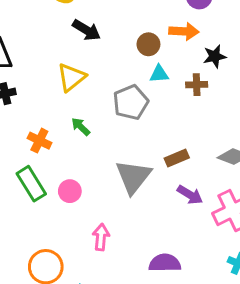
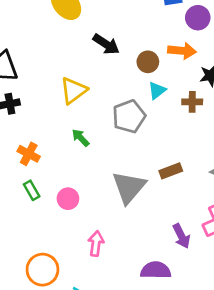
black arrow: (86, 30) -> (106, 44), moved
cyan triangle: (159, 74) -> (157, 90), turned -36
orange cross: (39, 141) -> (29, 154), moved
green rectangle: (31, 184) -> (32, 190), size x0.6
purple arrow: (190, 195) -> (181, 236), moved, turned 30

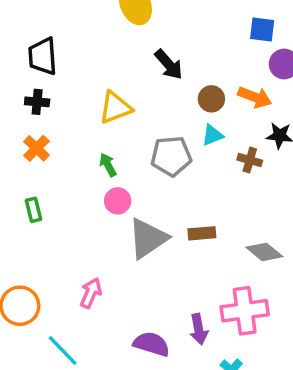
orange cross: (29, 154) -> (37, 148), moved
pink circle: (68, 199) -> (118, 201), moved
purple arrow: (181, 236) -> (199, 329), moved

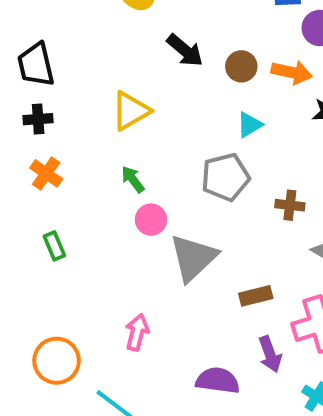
brown circle: (211, 99) -> (241, 66), moved
gray pentagon: (171, 156) -> (225, 177), moved
brown cross: (250, 160) -> (290, 205), moved
brown rectangle: (202, 233) -> (256, 296), moved

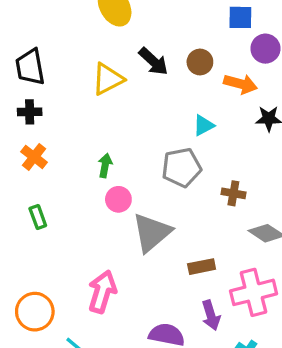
brown circle: (241, 66) -> (200, 62), moved
yellow triangle: (131, 111) -> (108, 79), moved
green arrow: (133, 179) -> (105, 165), turned 45
pink arrow: (137, 332) -> (102, 292), size x1.4

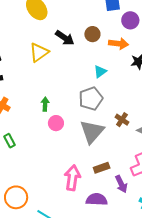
brown cross: (233, 193) -> (122, 120), moved, turned 32
gray triangle: (152, 233) -> (92, 132), moved
brown rectangle: (202, 267) -> (102, 168), moved
pink arrow: (102, 292) -> (72, 178), moved

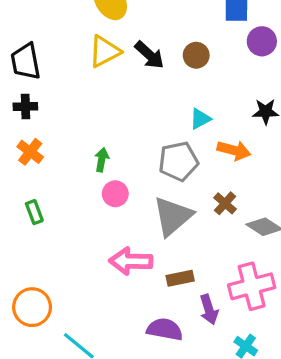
orange arrow: (119, 44) -> (234, 150), moved
yellow triangle: (39, 52) -> (105, 51), moved
pink arrow: (72, 178) -> (131, 261), moved, turned -105

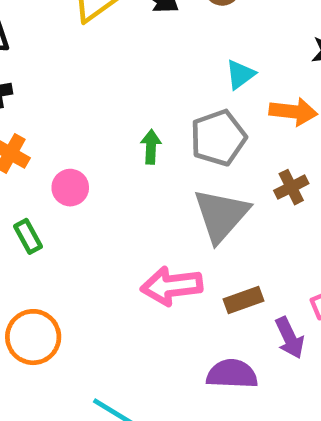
green arrow: (102, 160) -> (151, 147), moved
pink circle: (115, 194) -> (70, 188), moved
brown cross: (225, 203) -> (291, 187), turned 30
orange circle: (32, 307) -> (33, 337), moved

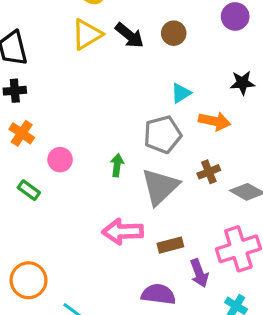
green arrow: (151, 147) -> (117, 165), moved
green rectangle: (28, 236) -> (29, 190), turned -30
orange circle: (33, 337) -> (29, 280), moved

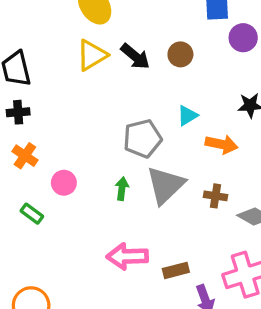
gray pentagon: (162, 135) -> (142, 139), moved
brown cross: (209, 172) -> (216, 196), turned 30
gray triangle: (160, 187) -> (165, 185), moved

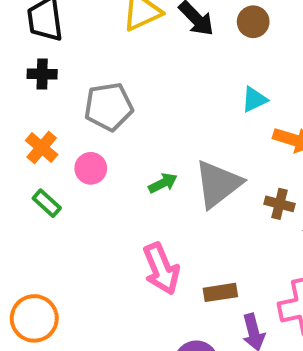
gray pentagon: (142, 139) -> (109, 107), moved
orange cross: (25, 156) -> (42, 148), moved
green arrow: (122, 189) -> (163, 183), turned 50
pink arrow: (127, 256) -> (161, 269), turned -117

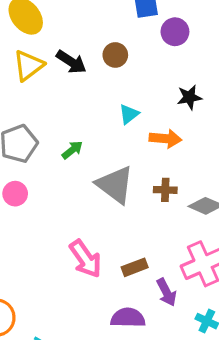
green arrow: (163, 183) -> (72, 150), moved
gray triangle: (218, 184) -> (115, 185), turned -33

